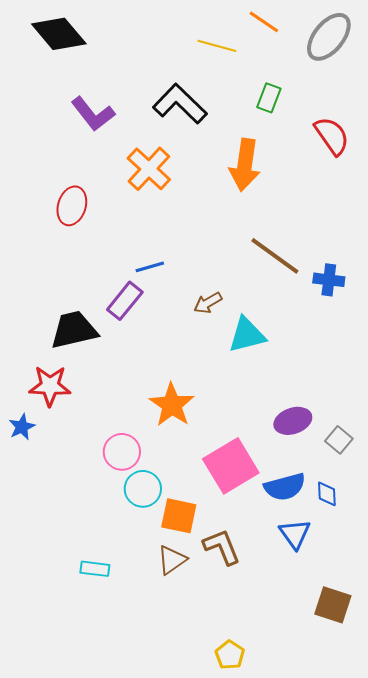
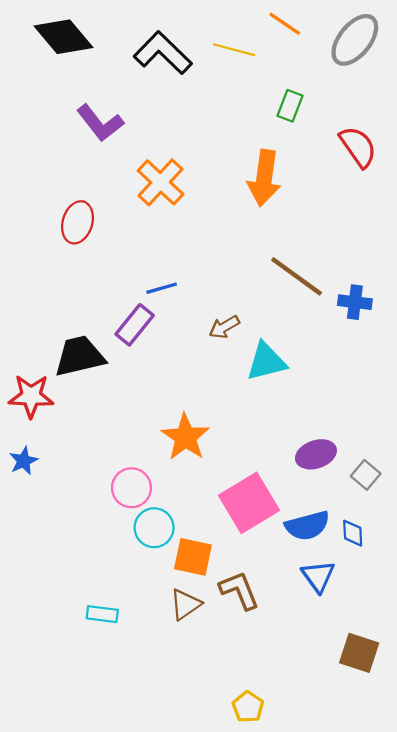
black L-shape: (180, 104) -> (163, 53), moved
red star: (50, 386) -> (31, 396), moved

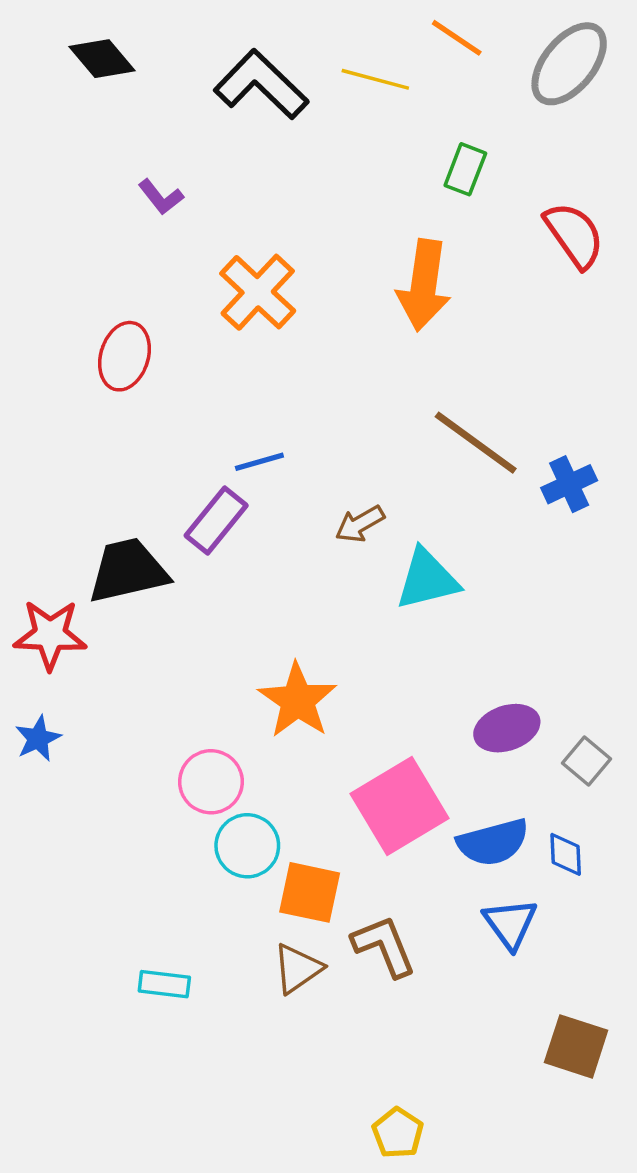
black diamond: (63, 37) -> (102, 59), size x0.7
purple L-shape: (100, 123) -> (161, 197), size x0.6
blue cross: (355, 302) -> (569, 484), turned -32

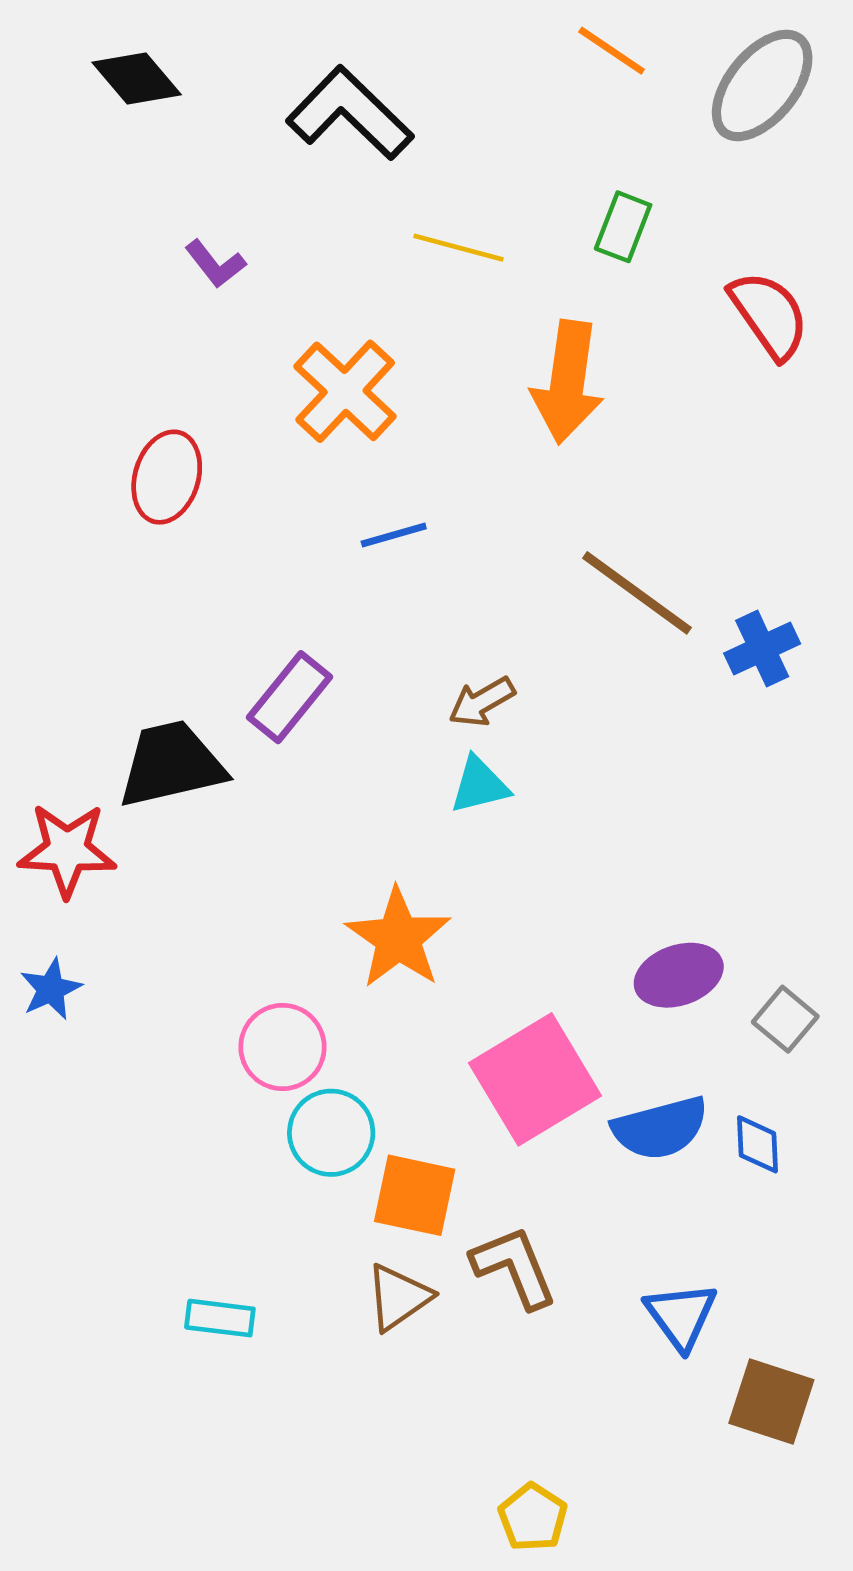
yellow line: (375, 79) -> (459, 248), moved
blue line: (259, 462) -> (394, 535), moved
cyan triangle: (427, 579) -> (479, 785), moved, size x0.7
blue triangle: (510, 924) -> (681, 1316), moved

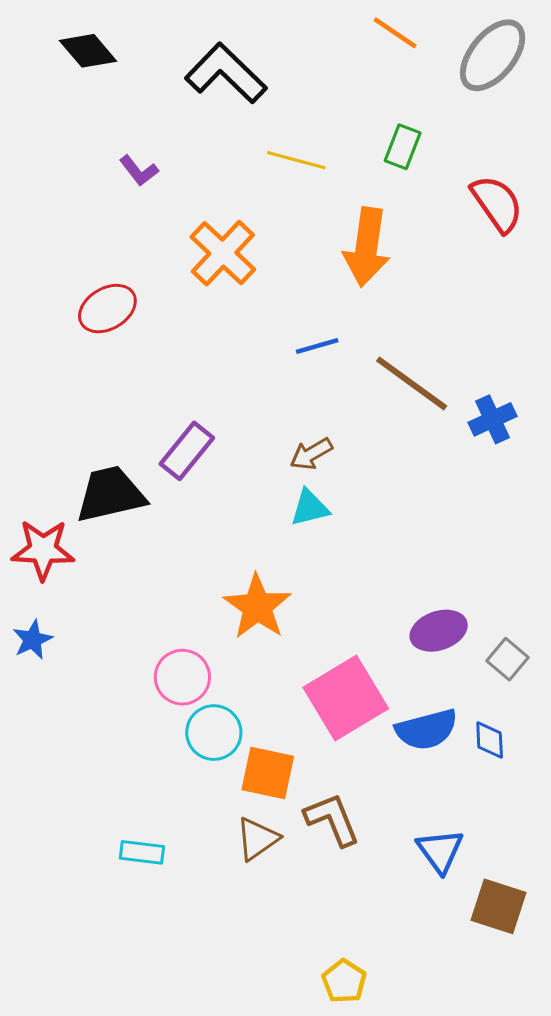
red ellipse: (167, 477) -> (107, 309), turned 42
blue line: (394, 535) -> (317, 346), moved

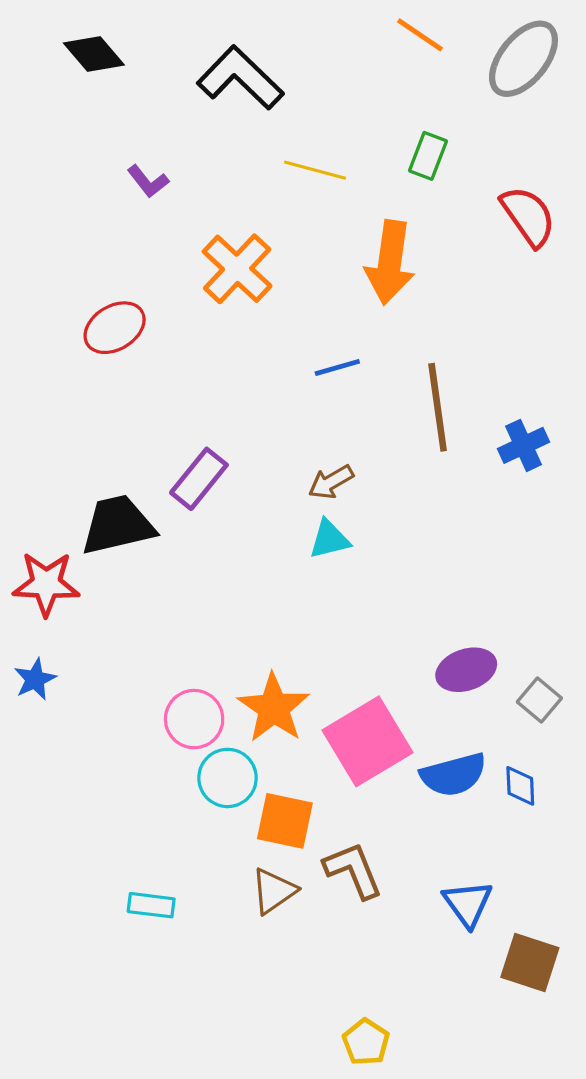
brown line: (412, 383) -> (438, 407), turned 46
orange star: (257, 607) -> (274, 708), moved

